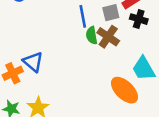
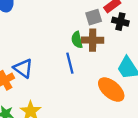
blue line: (83, 16) -> (70, 63), moved
brown cross: (108, 37) -> (93, 40), turned -30

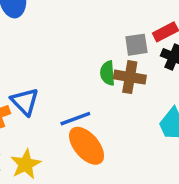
blue line: (70, 63) -> (75, 119), moved, turned 75
orange ellipse: (111, 90) -> (87, 146), moved

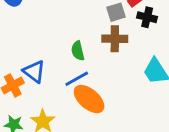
green semicircle: (108, 73) -> (78, 51), moved

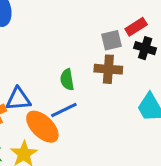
blue triangle: (34, 72) -> (18, 99), turned -45
orange ellipse: (89, 99) -> (42, 127), moved

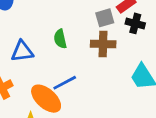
green semicircle: (67, 80) -> (60, 39), moved
blue triangle: (18, 99) -> (22, 51), moved

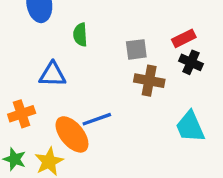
gray square: (105, 18) -> (136, 49), moved
green semicircle: (60, 39) -> (80, 35), moved

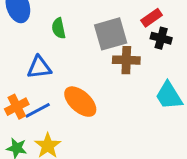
gray square: (136, 49) -> (111, 34), size x1.6
blue line: (97, 119) -> (38, 110), moved
orange ellipse: (72, 134) -> (80, 102), moved

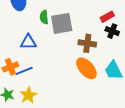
gray square: (111, 34) -> (62, 23), moved
orange ellipse: (80, 102) -> (87, 68), moved

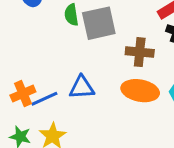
blue triangle: (28, 42) -> (82, 87), moved
orange ellipse: (87, 68) -> (140, 91), turned -35

